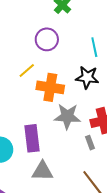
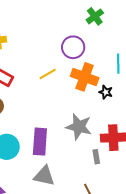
black star: (87, 77) -> (106, 92), size x0.6
orange cross: (50, 87) -> (85, 77), moved

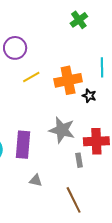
purple circle: (73, 47) -> (15, 48), moved
orange cross: (85, 77) -> (68, 80), turned -32
gray triangle: (44, 176) -> (36, 181), moved, size x0.6

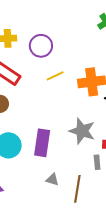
brown line: (74, 200) -> (77, 189), moved, turned 32

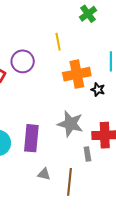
purple circle: (41, 46) -> (23, 61), moved
yellow line: (55, 76) -> (58, 42), moved, turned -72

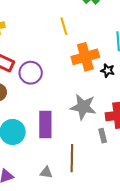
purple circle: (23, 61) -> (31, 73), moved
gray triangle: (44, 174) -> (46, 172), moved
brown line: (70, 182) -> (72, 158), moved

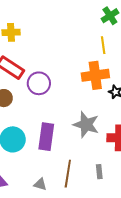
yellow line: (64, 26) -> (103, 45), moved
gray rectangle: (103, 136) -> (99, 172), moved

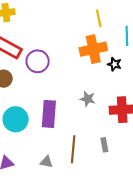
gray star: (86, 125) -> (88, 99), size x0.6

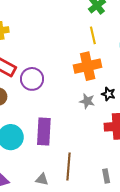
black star: (114, 64) -> (108, 94), moved
gray star: (88, 99) -> (87, 101), moved
gray rectangle: (104, 145) -> (106, 176), moved

